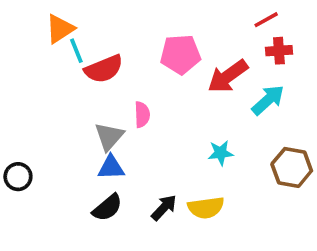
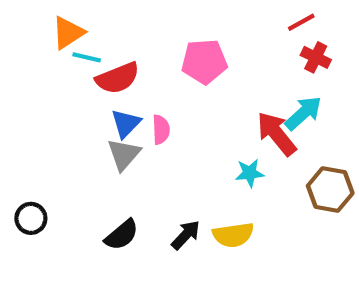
cyan line: (76, 51) -> (87, 57), turned -55
red cross: (279, 51) -> (316, 57), turned 30
red arrow: (228, 76) -> (277, 134), moved, turned 87
blue triangle: (111, 167) -> (126, 123), moved, turned -44
black circle: (18, 177) -> (31, 218), moved

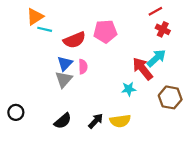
red semicircle: (118, 78) -> (74, 40), moved

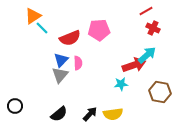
cyan line: (45, 29) -> (42, 28), turned 32
red arrow: (143, 69) -> (134, 65), turned 110

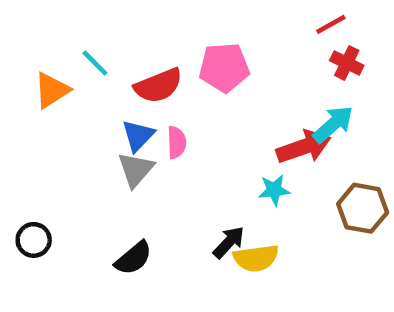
orange triangle: (33, 16) -> (52, 90), moved
black arrow: (90, 114) -> (229, 242), moved

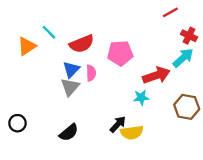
red cross: (347, 63) -> (189, 36), moved
pink pentagon: (224, 68) -> (120, 53), moved
cyan arrow: (333, 124) -> (183, 58), moved

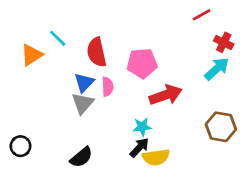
red semicircle: (82, 44) -> (97, 52), turned 100
red arrow: (156, 75) -> (166, 95), moved
cyan star: (141, 98) -> (142, 127), moved

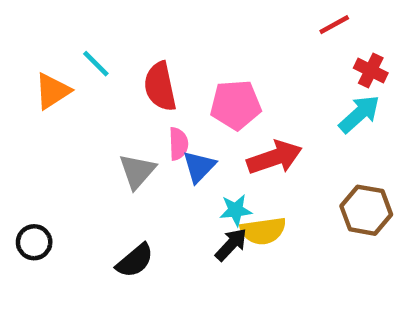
blue triangle: (84, 83) -> (199, 167), moved
yellow semicircle: (156, 157) -> (263, 231), moved

